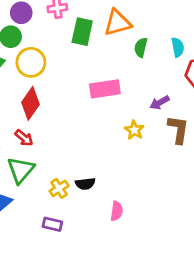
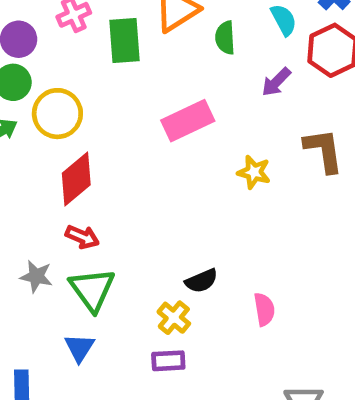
red diamond: (31, 103) -> (76, 179), turned 32
purple arrow: (160, 103) -> (276, 82), moved
yellow cross: (59, 188) -> (174, 318), moved

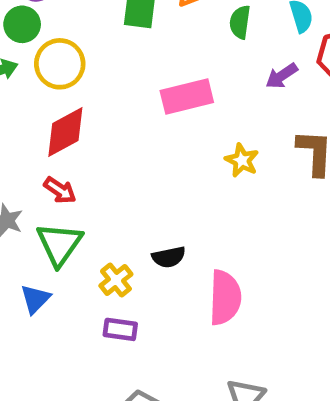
pink semicircle: (264, 309) -> (225, 298), size x1.6
yellow cross: (174, 318) -> (116, 280), moved

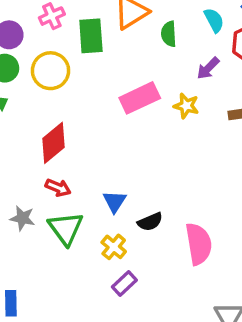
yellow circle: (60, 64) -> (50, 71), moved
yellow star: (242, 160) -> (186, 106), moved
blue triangle: (35, 299) -> (114, 201), moved
purple rectangle: (120, 329) -> (124, 284), turned -40

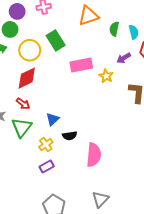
green semicircle: (169, 34) -> (114, 29), moved
green rectangle: (91, 36) -> (56, 40), moved, turned -42
yellow circle: (50, 71) -> (30, 50), moved

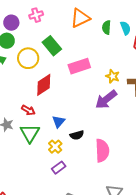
purple arrow: (124, 58) -> (106, 99), moved, size x1.6
yellow star: (106, 76) -> (113, 76), moved
red diamond: (27, 78) -> (44, 85), moved

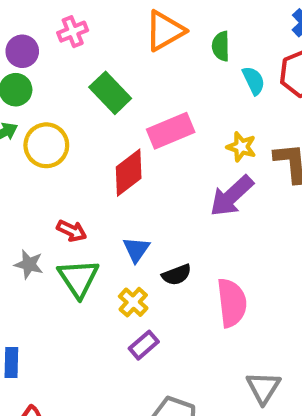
cyan semicircle: (125, 28) -> (254, 81), moved
yellow circle: (28, 58) -> (46, 145), moved
red diamond: (44, 85) -> (129, 173), moved

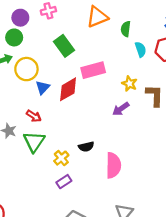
purple arrow: (232, 196) -> (121, 109), size x0.7
blue triangle: (136, 249) -> (43, 87), moved

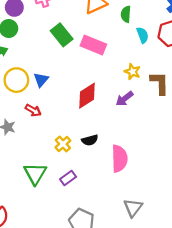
yellow circle: (26, 69) -> (16, 80), moved
pink rectangle: (93, 70) -> (93, 45), moved, turned 40
red diamond: (68, 89) -> (87, 96), moved
green triangle: (34, 142) -> (35, 174), moved
yellow cross: (61, 158) -> (63, 144), moved

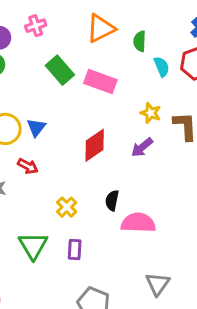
black semicircle: (90, 140) -> (112, 200), moved, turned 119
pink semicircle: (119, 159) -> (138, 223), turned -84
purple rectangle: (68, 178) -> (75, 250), turned -49

